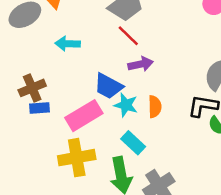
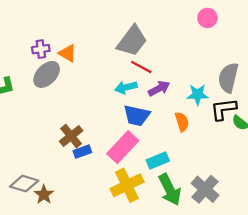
cyan arrow: (68, 44) -> (126, 87), moved
cyan star: (126, 105) -> (198, 95), moved
cyan rectangle: (133, 143) -> (158, 160), moved, turned -50

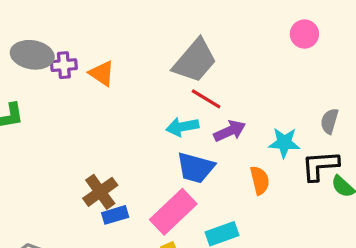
gray ellipse: (47, 74) -> (32, 55), moved, turned 52
gray semicircle: (228, 78) -> (329, 121), size x0.6

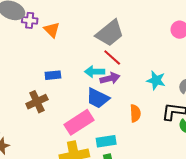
purple arrow: (230, 131) -> (110, 78), moved
cyan star: (284, 143) -> (156, 80), moved
blue rectangle: (115, 215) -> (53, 75), moved

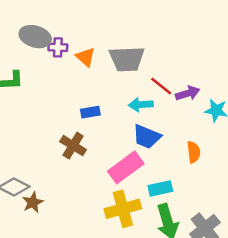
gray trapezoid: (110, 33) -> (127, 59), moved, turned 40
purple arrow: (110, 78) -> (188, 93), moved
brown cross: (37, 102) -> (73, 146), turned -30

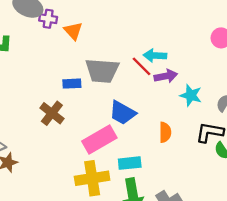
gray trapezoid: (127, 59) -> (102, 71), moved
cyan arrow: (141, 105) -> (155, 56), moved

